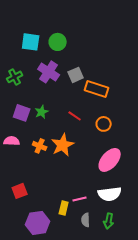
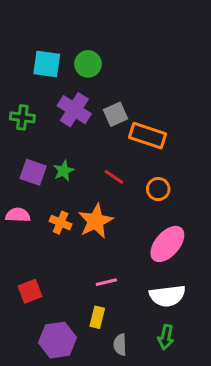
green cross: (15, 77) -> (22, 117), turned 35
pink line: (80, 199) -> (106, 282), moved
gray semicircle: (86, 220) -> (120, 345), moved

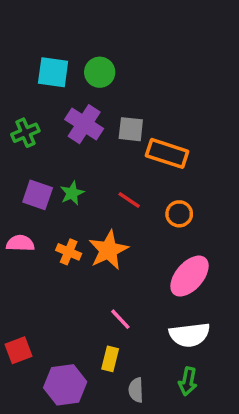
gray square: (115, 114) -> (131, 129), turned 30
green cross: (22, 117) -> (25, 133), turned -30
pink line: (106, 282) -> (120, 319), turned 60
red square: (30, 291) -> (19, 350), moved

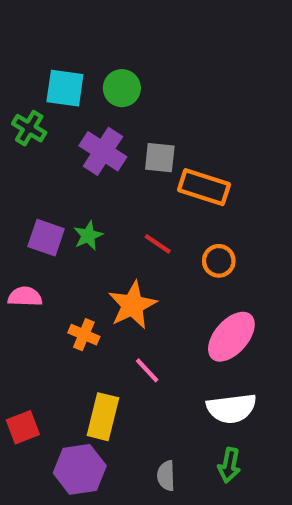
green cross: (25, 133) -> (29, 128), moved, turned -36
orange cross: (69, 252) -> (84, 335), moved
pink line: (120, 319) -> (147, 370), moved
yellow rectangle: (110, 359) -> (103, 417), moved, size x1.5

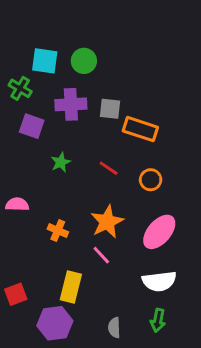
purple cross: (103, 151) -> (71, 104), turned -36
purple square: (46, 238) -> (32, 126), moved
orange star: (132, 305) -> (107, 222), moved

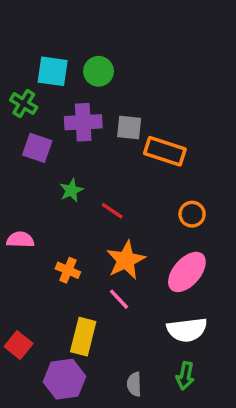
red line: (109, 168) -> (112, 211), moved
orange circle: (151, 180) -> (192, 214), moved
red square: (16, 294) -> (19, 345), turned -30

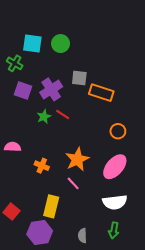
purple cross: (83, 122) -> (51, 89), moved, turned -30
red line: (112, 211) -> (63, 115), moved

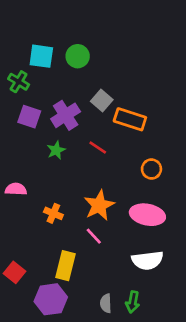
gray square: (79, 78) -> (102, 101), turned 35
red line: (63, 115) -> (98, 148), moved
pink ellipse: (115, 167) -> (147, 215), turned 60
green arrow: (114, 230) -> (133, 302), moved

